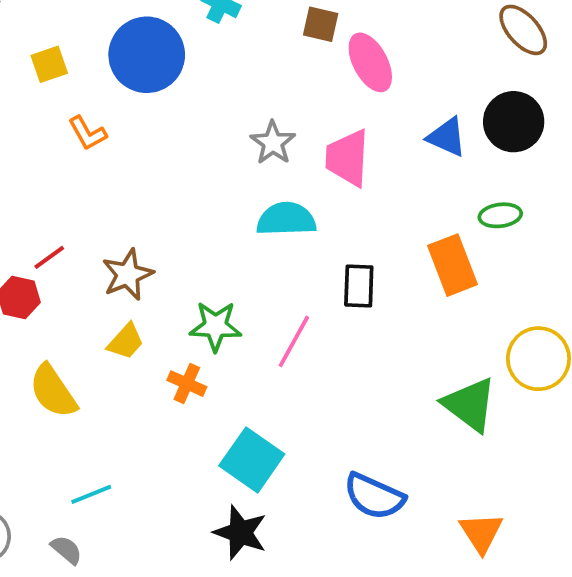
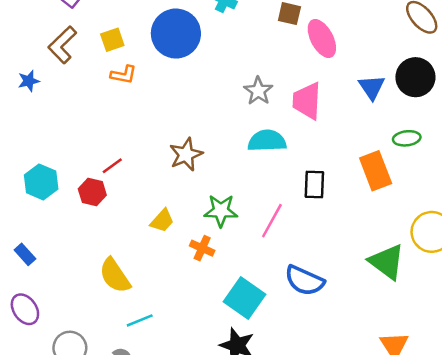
orange L-shape: (87, 133) -> (124, 75), moved, turned -50
blue triangle: (447, 137) -> (372, 87), turned 32
brown star: (128, 275) -> (186, 155), moved
yellow semicircle: (53, 391) -> (115, 276), moved
blue semicircle: (374, 496) -> (304, 281), moved

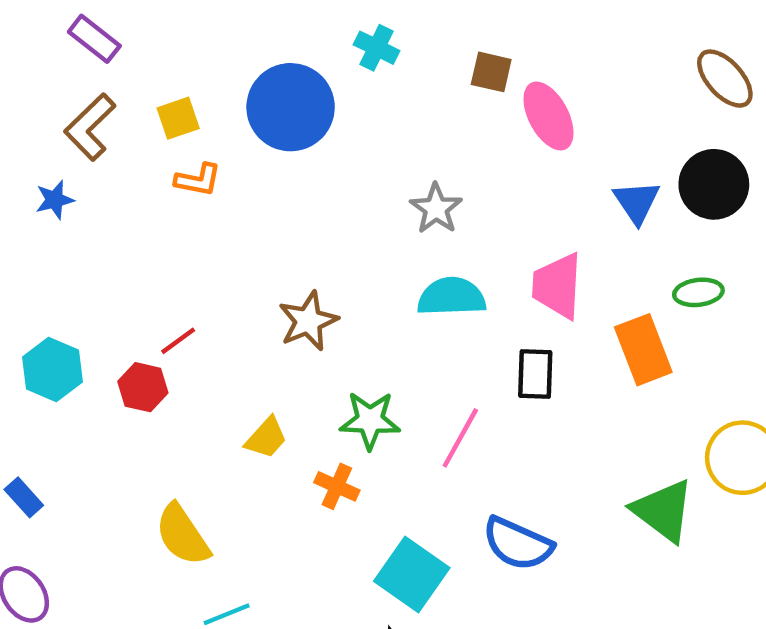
blue star: (29, 81) -> (55, 200), moved
pink trapezoid: (307, 101) -> (557, 286), moved

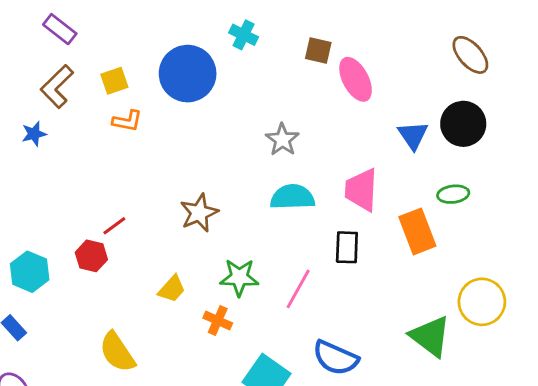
cyan hexagon: (52, 370) -> (30, 272), moved

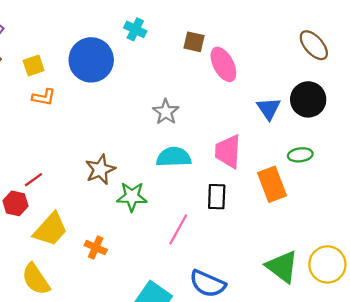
green star: (239, 277) -> (132, 197), moved
yellow trapezoid: (172, 289) -> (51, 229), moved, size x1.6
yellow circle: (482, 302) -> (327, 264), moved
orange cross: (218, 321) -> (96, 247), moved

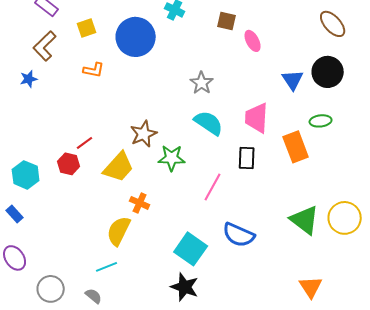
pink ellipse: (223, 64) -> (253, 41), size x0.7
yellow square: (34, 66) -> (87, 28), moved
cyan semicircle: (174, 157) -> (209, 123), turned 36
yellow trapezoid: (51, 229) -> (119, 167), moved
yellow semicircle: (36, 279) -> (119, 231), moved, turned 60

